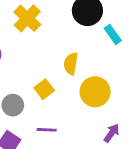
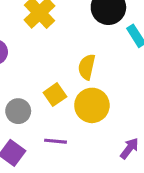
yellow circle: (95, 92) -> (92, 105), moved

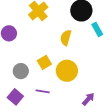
yellow semicircle: (87, 67) -> (66, 38), moved

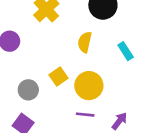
cyan rectangle: (97, 29) -> (126, 51), moved
purple line: (43, 91) -> (85, 115), moved

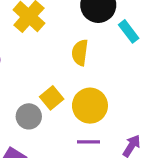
cyan rectangle: (126, 51) -> (129, 31), moved
gray circle: (28, 90) -> (29, 116), moved

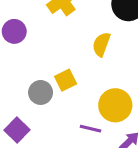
yellow circle: (90, 106) -> (115, 105), moved

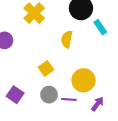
gray circle: (41, 92) -> (49, 95), moved
purple square: (17, 130) -> (15, 95), moved

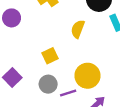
purple line: (69, 99) -> (68, 93), turned -32

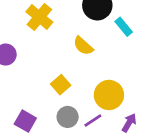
yellow semicircle: (78, 29) -> (83, 46), turned -54

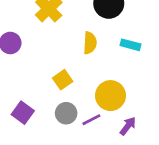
cyan rectangle: (124, 27) -> (131, 45), moved, turned -42
yellow semicircle: (83, 46) -> (90, 43), turned -135

